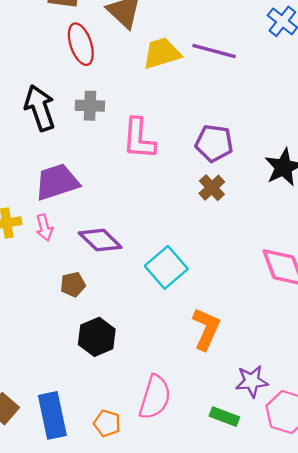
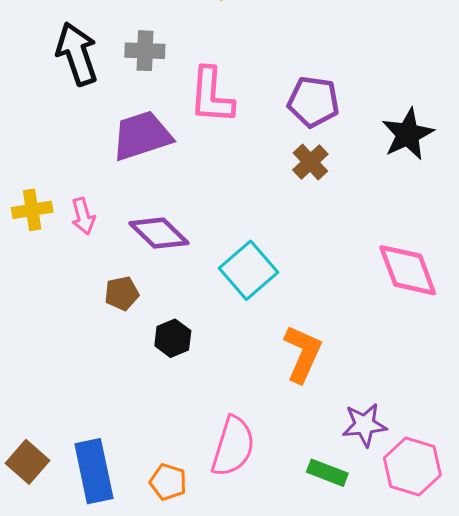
purple trapezoid: (57, 182) -> (142, 136), moved
black hexagon: (97, 337) -> (173, 338), moved, size x0.7

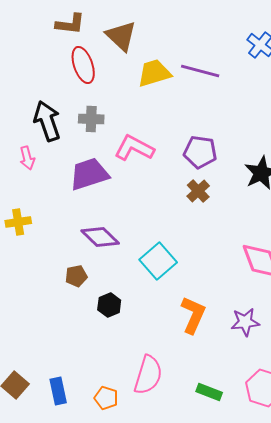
pink L-shape: (211, 96) -> (134, 148), turned 114
pink arrow: (83, 216) -> (27, 158), moved
purple star: (364, 425) -> (245, 322), moved
blue rectangle: (94, 471) -> (58, 391), size x0.7

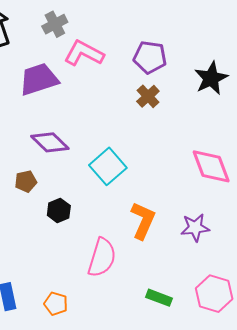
gray cross: (91, 119) -> (55, 24), moved, turned -30
pink semicircle: (148, 375) -> (102, 258), moved

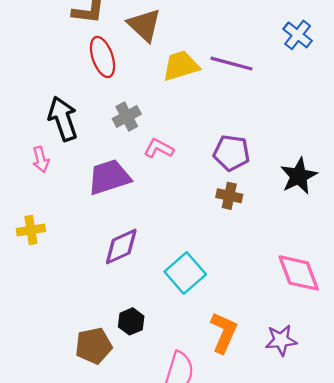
pink L-shape: (84, 53) -> (159, 148), size x0.7
brown cross: (148, 96) -> (229, 196), turned -35
purple diamond: (50, 142) -> (121, 247), turned -69
brown pentagon: (26, 181) -> (94, 346), moved, size x1.5

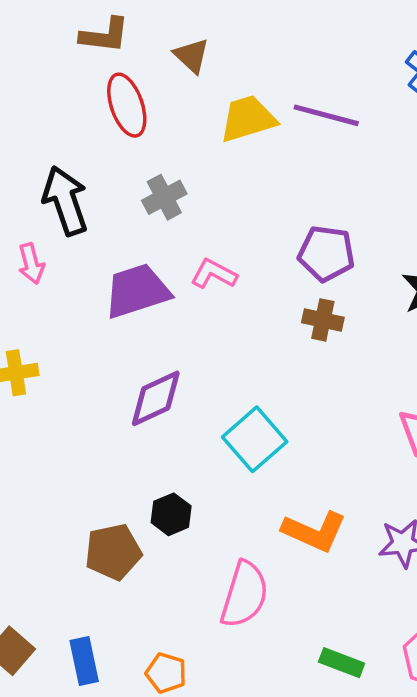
brown triangle: (144, 25) -> (192, 56), size x0.7
pink L-shape: (159, 148) -> (214, 274), moved
orange L-shape: (224, 332) -> (314, 531), turned 90

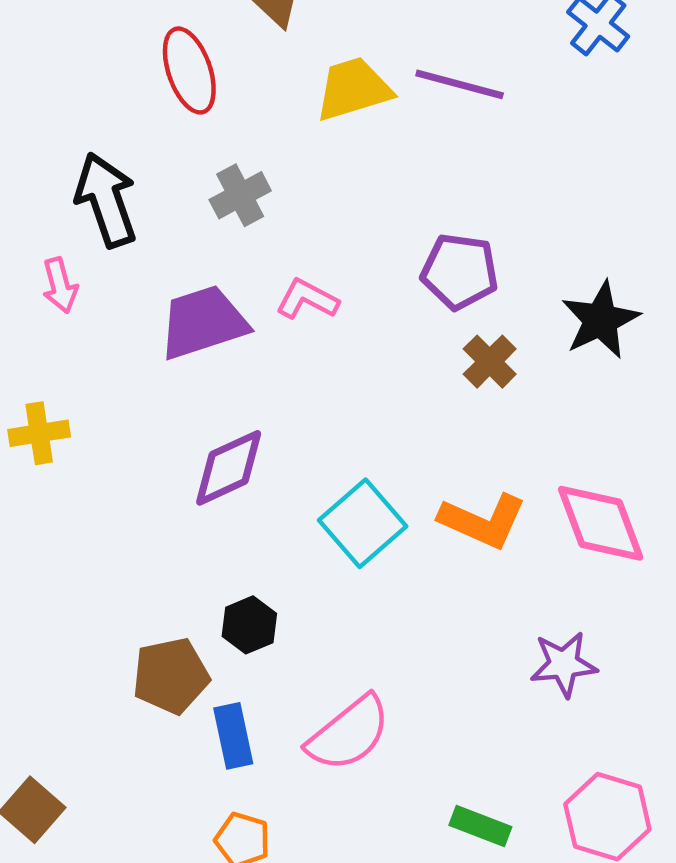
brown cross: (323, 320) -> (490, 362), moved, turned 33
orange L-shape: (314, 531) -> (483, 521), moved
pink semicircle: (244, 594) -> (349, 734), turned 34
blue rectangle: (84, 661) -> (233, 736), moved

